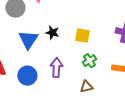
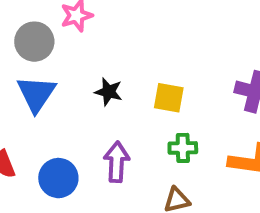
blue triangle: (28, 40) -> (36, 94), moved
green cross: (89, 61) -> (183, 148), turned 32

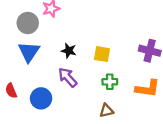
purple arrow: (117, 162) -> (68, 77), moved, turned -45

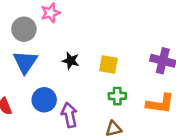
purple arrow: (68, 77) -> (69, 115), moved, turned 30
blue circle: (41, 98) -> (44, 100), moved

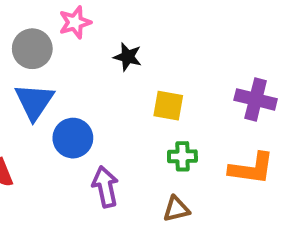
black star: (71, 61) -> (128, 57), moved
blue circle: (44, 100) -> (73, 138), moved

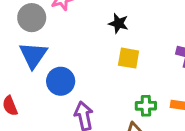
black star: (128, 57) -> (118, 23), moved
green cross: (182, 156) -> (146, 106), moved

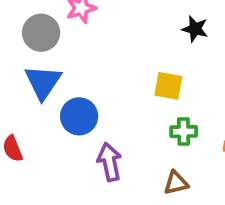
black star: (118, 23) -> (195, 29), moved
green cross: (146, 106) -> (184, 132), moved

